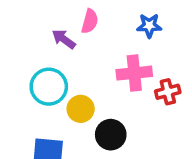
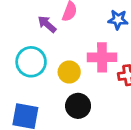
yellow circle: (81, 109) -> (69, 72), moved

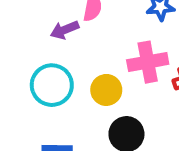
purple arrow: (47, 24) -> (65, 30), turned -54

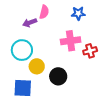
yellow circle: (106, 90) -> (37, 66), moved

